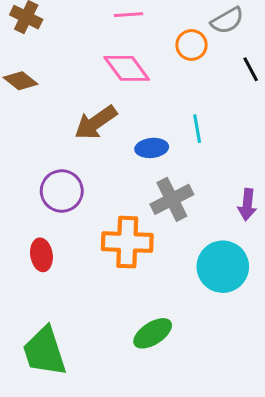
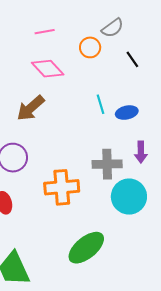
blue ellipse: (152, 148) -> (127, 113), moved
gray cross: (172, 199) -> (107, 164), moved, turned 32
green ellipse: (153, 333) -> (86, 248), size x1.4

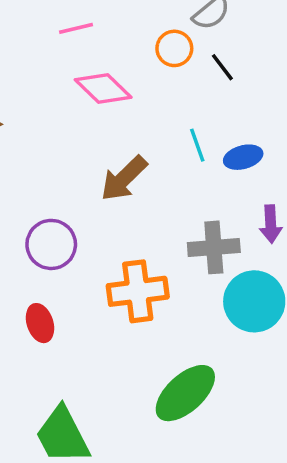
pink line: (45, 32) -> (76, 28), moved
black line: (132, 59) -> (222, 67), moved
brown arrow: (31, 108) -> (124, 178), moved

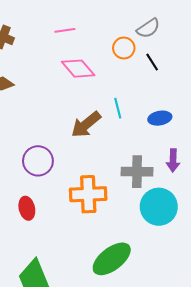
cyan line: (197, 145) -> (118, 108), moved

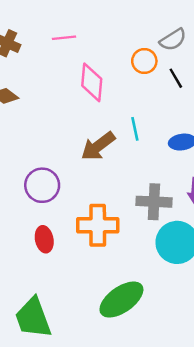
pink line: (65, 30) -> (64, 38), moved
pink diamond: (78, 69) -> (92, 82), turned 44
red ellipse: (27, 208) -> (44, 239), moved

